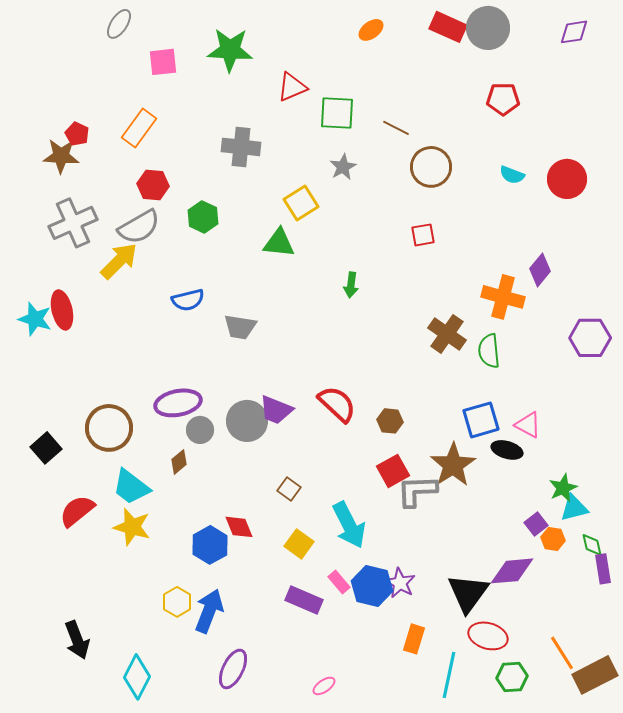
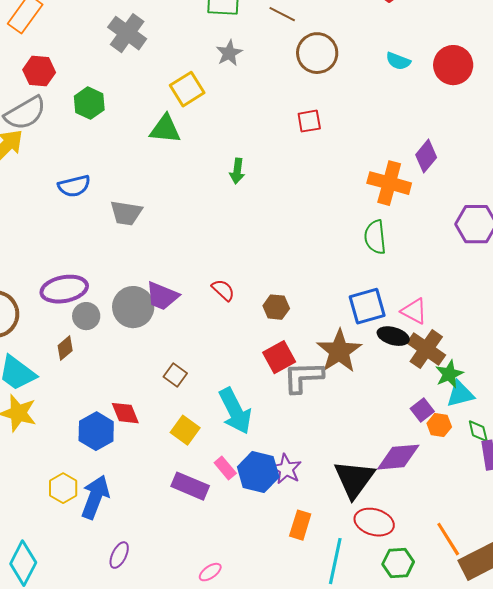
gray cross: (241, 147) -> (127, 33), turned 30
brown cross: (447, 334) -> (426, 349), moved
red semicircle: (337, 404) -> (223, 290), size x0.6
purple ellipse: (233, 669) -> (119, 555), size x0.7

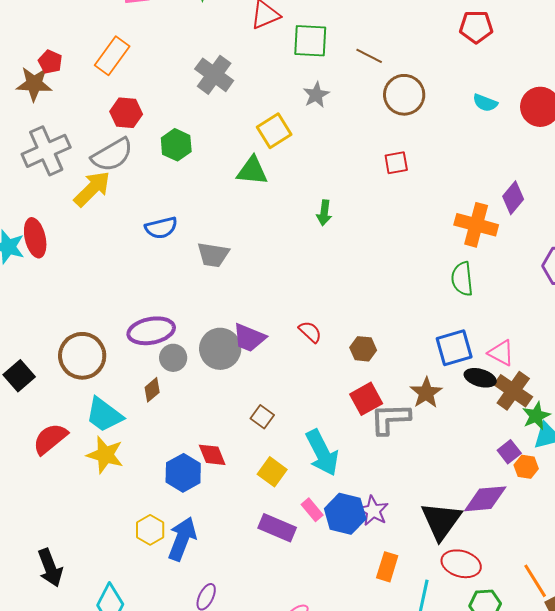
brown star: (339, 351) -> (426, 393), size x0.7

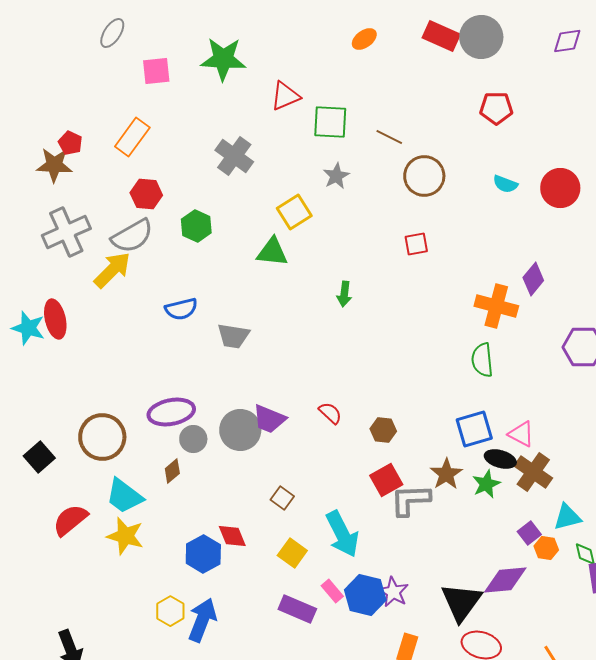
green star: (536, 416) -> (486, 484), moved

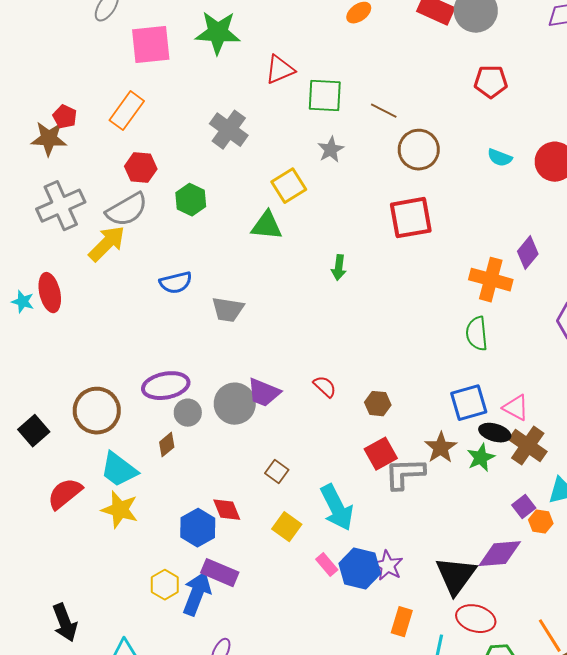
pink square: (156, 71) -> (151, 45), size x1.4
red square: (416, 244) -> (411, 218), size x1.8
cyan star: (28, 328) -> (23, 302), size x0.7
purple rectangle: (297, 609) -> (220, 573), moved

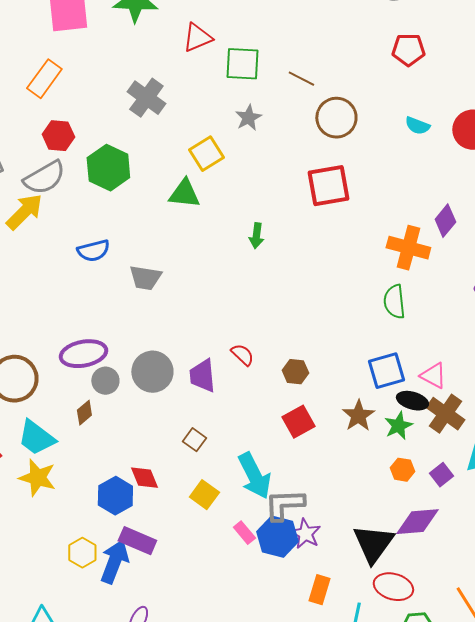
green hexagon: (191, 200) -> (108, 168), size x1.4
purple trapezoid: (264, 393) -> (202, 376), moved, turned 63
gray L-shape: (405, 474) -> (284, 505), moved
orange hexagon: (541, 522) -> (402, 470), moved

